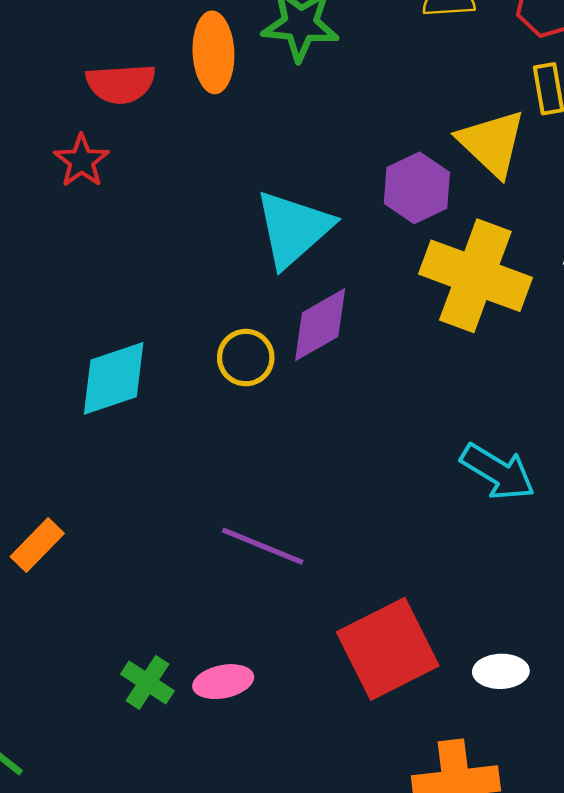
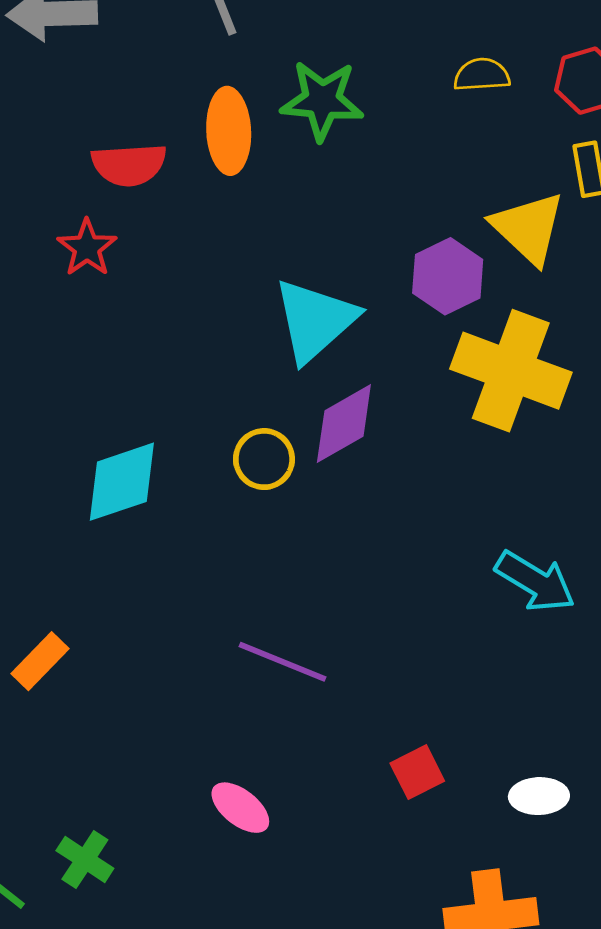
red square: (388, 649) -> (417, 772), size x0.5
green cross: (147, 682) -> (85, 859), moved
pink ellipse: (223, 682) -> (240, 808), turned 50

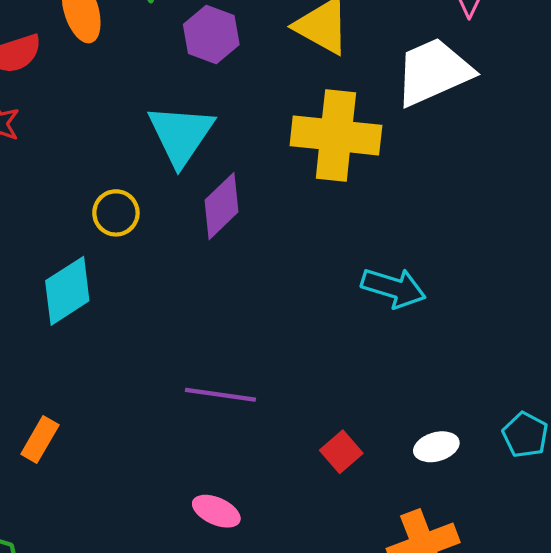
purple hexagon: (448, 276) -> (211, 34), moved
yellow circle: (264, 459) -> (116, 213), moved

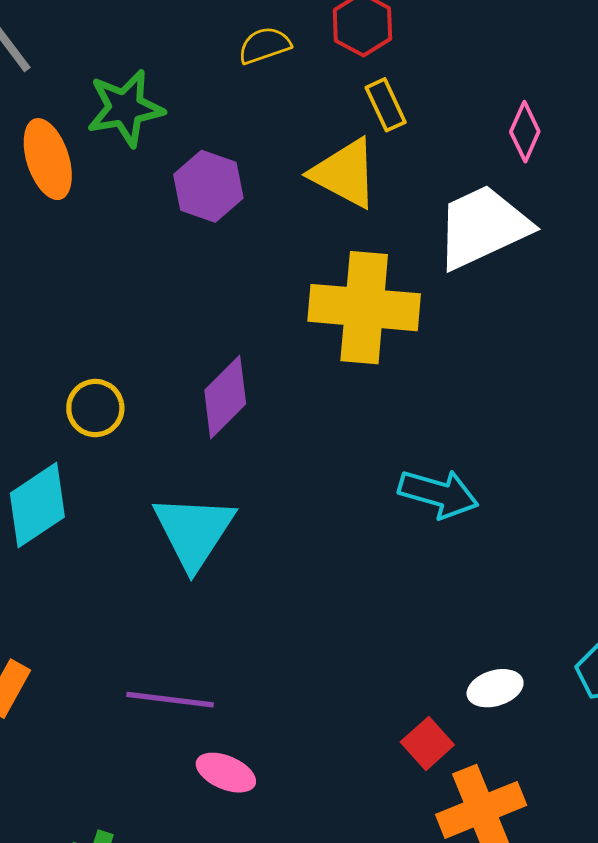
cyan triangle: (181, 135) -> (194, 531), moved
purple line: (220, 395) -> (170, 700), moved
red square: (341, 452) -> (427, 743), moved

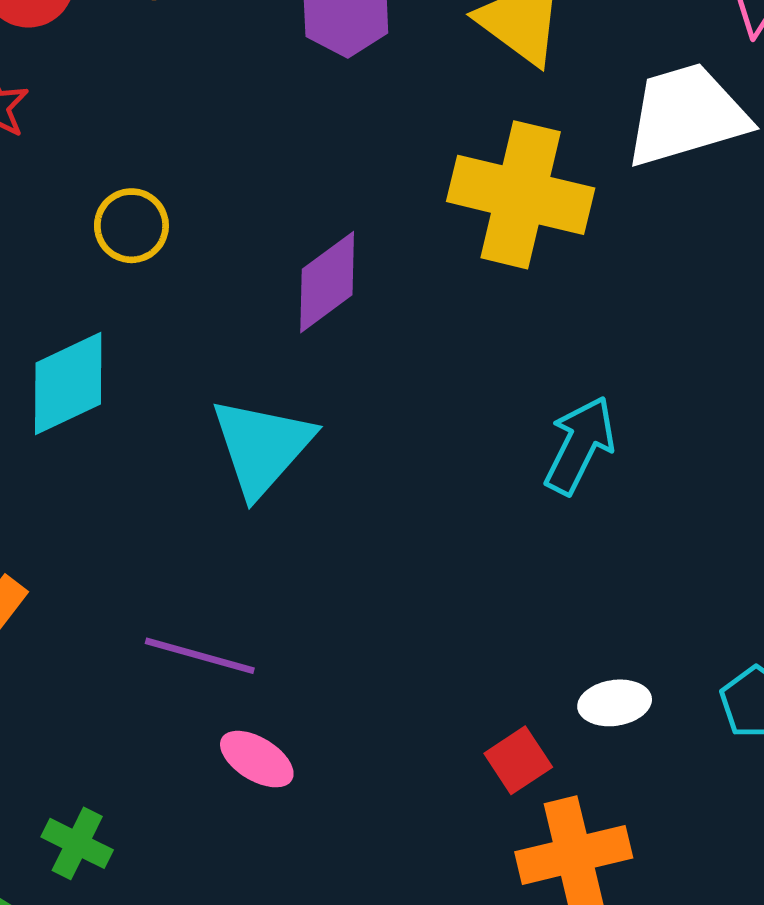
yellow circle: (95, 408) -> (131, 226), moved
cyan arrow: (439, 494) -> (580, 445), turned -88

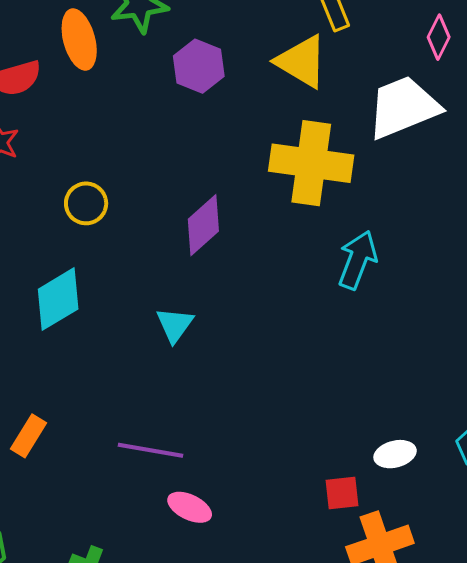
cyan arrow: (580, 445) -> (357, 260), moved
cyan triangle: (262, 447) -> (175, 325), size x0.6
red square: (518, 760) -> (342, 493), turned 33

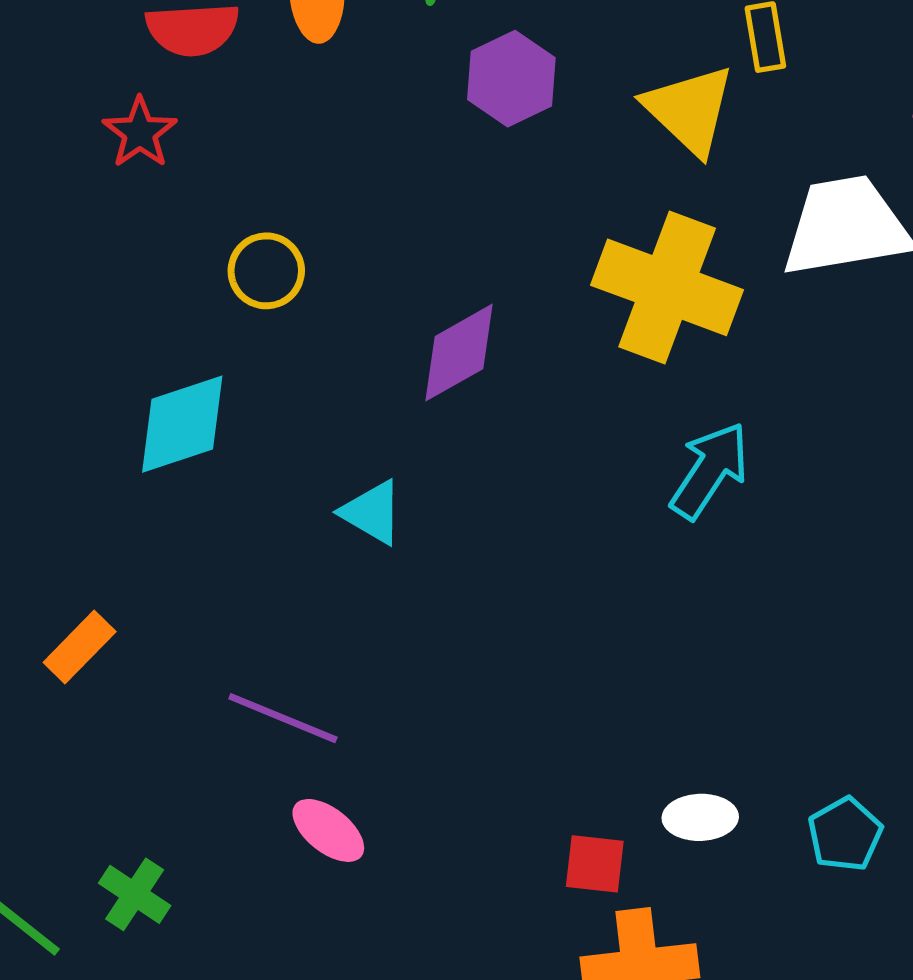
cyan triangle: (175, 325) -> (372, 512), turned -48

